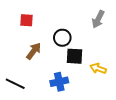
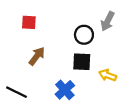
black circle: (62, 38) -> (84, 35), moved
blue cross: (59, 82) -> (65, 90), turned -30

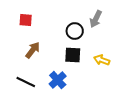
yellow arrow: (108, 75) -> (102, 60), moved
black line: (17, 92) -> (26, 82), moved

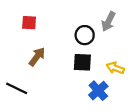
blue cross: (58, 80) -> (98, 91), moved
black line: (26, 82) -> (17, 88), moved

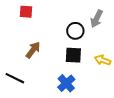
red square: (29, 23) -> (26, 12), moved
blue cross: (98, 91) -> (66, 83), moved

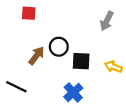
black circle: (75, 31) -> (59, 47), moved

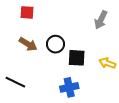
brown arrow: (36, 56) -> (28, 44), moved, turned 84
blue cross: (73, 92) -> (69, 87), turned 30

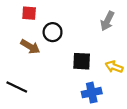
black circle: (56, 44) -> (53, 32), moved
blue cross: (69, 87) -> (92, 93), moved

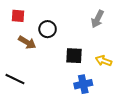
red square: (29, 13) -> (18, 16), moved

